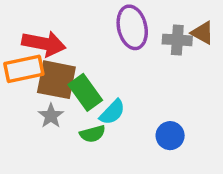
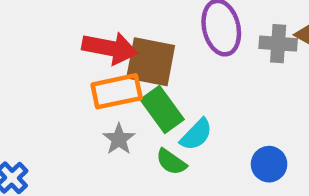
orange rectangle: (24, 69) -> (117, 91), moved
brown square: (56, 80) -> (151, 62), moved
green semicircle: (92, 134) -> (171, 162), turned 50

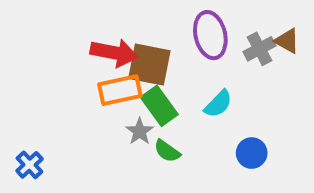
gray cross: (278, 44) -> (260, 49), turned -32
cyan semicircle: (196, 135) -> (218, 104), moved
gray star: (119, 139) -> (140, 131), moved

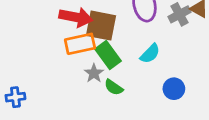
blue cross: (29, 165) -> (15, 97), turned 36

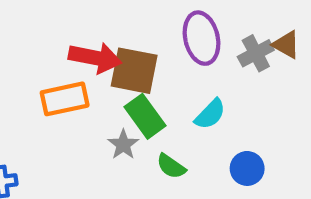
orange rectangle: (80, 44) -> (65, 99), moved
green semicircle: (114, 87) -> (171, 166), moved

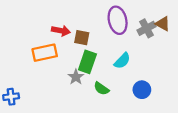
red arrow: (95, 58) -> (61, 31), size x0.7
brown square: (134, 71) -> (82, 38), size x0.6
green rectangle: (145, 116) -> (87, 62), turned 55

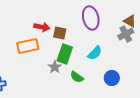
gray cross: (147, 28) -> (126, 34), moved

